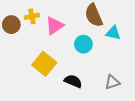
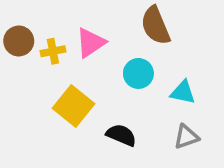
yellow cross: (32, 16) -> (53, 51), moved
cyan triangle: (113, 33) -> (183, 92), moved

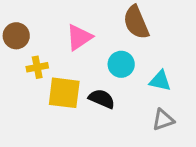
yellow cross: (53, 51) -> (37, 67), moved
yellow square: (73, 106) -> (64, 93), turned -32
black semicircle: (121, 135) -> (102, 99), moved

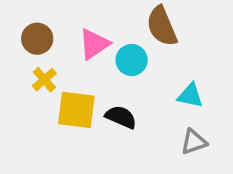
brown circle: (16, 36) -> (37, 39), moved
cyan circle: (121, 64) -> (132, 60), moved
yellow cross: (37, 67) -> (44, 80), turned -30

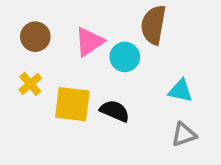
brown semicircle: (162, 26) -> (153, 25), turned 33
yellow cross: (44, 80) -> (30, 84), moved

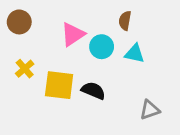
brown semicircle: (153, 25) -> (125, 21), size x0.6
brown circle: (35, 37) -> (19, 22), moved
cyan triangle: (180, 91) -> (135, 54), moved

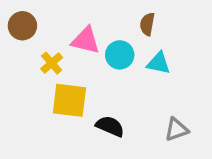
pink triangle: (73, 34) -> (86, 40), turned 48
yellow cross: (25, 69) -> (52, 63), moved
black semicircle: (93, 91) -> (110, 126), moved

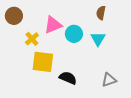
brown semicircle: (147, 24) -> (101, 13), moved
pink triangle: (86, 40) -> (53, 25), turned -36
cyan triangle: (159, 63) -> (98, 39), turned 49

